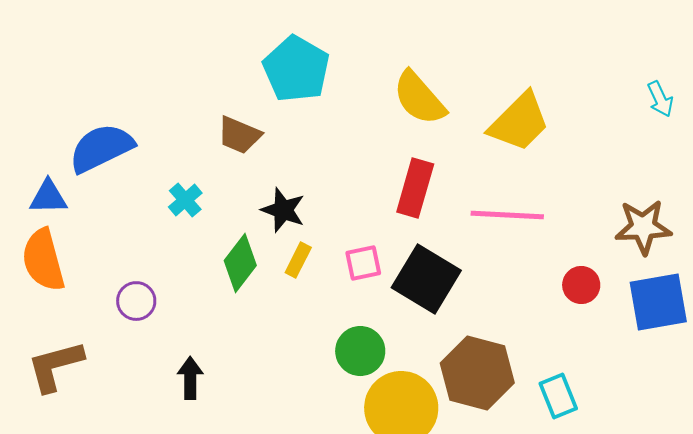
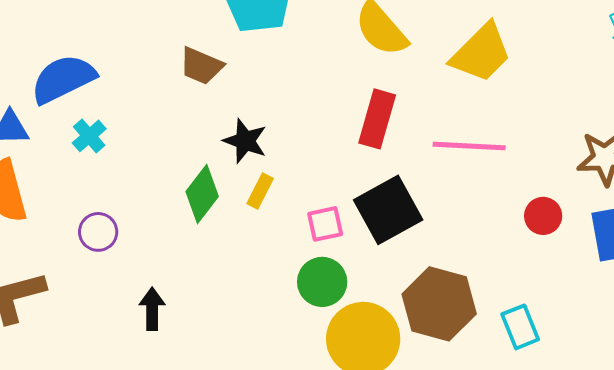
cyan cross: (185, 200) -> (89, 136), moved
pink square: (363, 263) -> (325, 224), moved
black square: (426, 279) -> (388, 210), turned 30

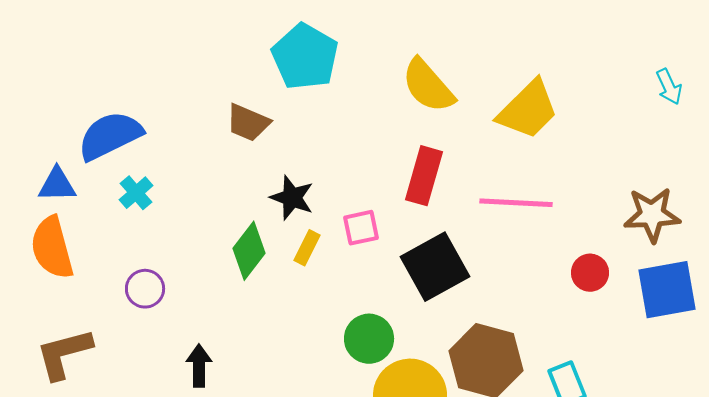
pink square: (325, 224) -> (361, 228), moved

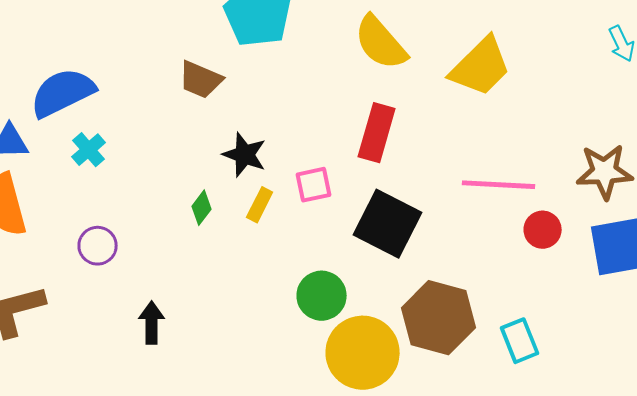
pink line: (516, 203) -> (499, 185), moved
green diamond: (249, 251) -> (202, 208), size x0.6
black square: (435, 267) -> (388, 224), turned -34

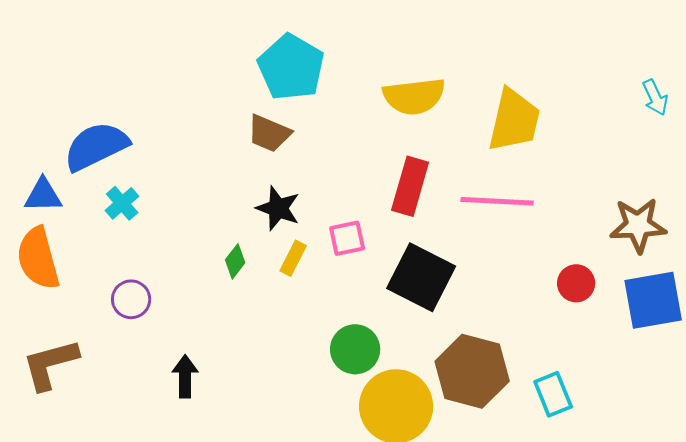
yellow semicircle: (381, 43) -> (414, 96), turned -56
yellow trapezoid: (481, 67) -> (514, 120), turned -32
brown trapezoid: (201, 80) -> (269, 133), moved
pink line: (499, 185) -> (497, 201), moved

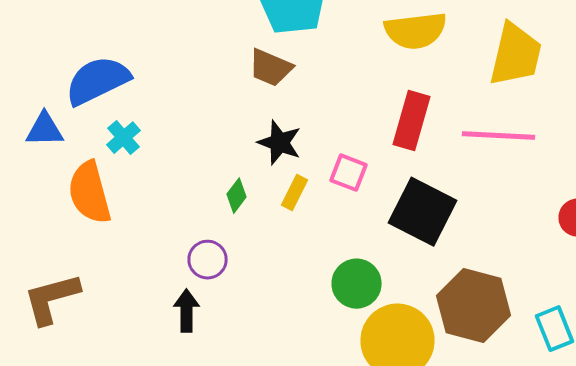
pink square: (347, 238) -> (348, 173), turned 33
orange semicircle: (38, 258) -> (90, 193), moved
purple circle: (131, 299) -> (208, 260), moved

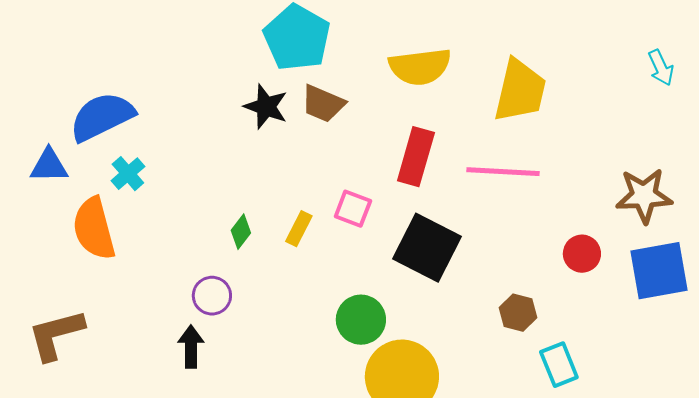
brown trapezoid: (270, 68) -> (323, 104), moved
black star: (280, 143) -> (266, 107), moved
brown hexagon: (474, 306) -> (518, 313), moved, size x0.5

